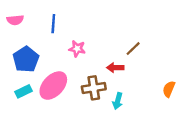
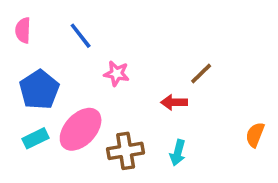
pink semicircle: (15, 20) -> (23, 30), turned 98
blue line: (53, 24) -> (81, 36), turned -42
brown cross: (94, 88) -> (126, 151), moved

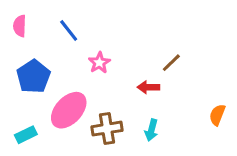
pink star: (117, 74) -> (99, 63), turned 30
cyan rectangle: (36, 138) -> (26, 135), moved

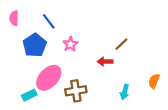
blue pentagon: (33, 76) -> (35, 45), moved
cyan arrow: (151, 130) -> (125, 92), moved
cyan rectangle: (26, 135) -> (29, 95), moved

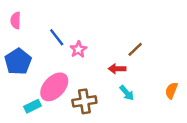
blue line: (49, 21) -> (57, 37), moved
blue pentagon: (35, 45) -> (18, 62), moved
cyan arrow: (125, 92) -> (127, 93), moved, turned -56

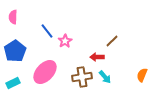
brown cross: (84, 101) -> (82, 77), moved
cyan rectangle: (33, 106) -> (13, 83), moved

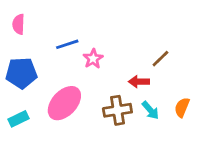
blue line: (47, 31) -> (67, 44), turned -70
blue pentagon: (15, 51) -> (21, 73), turned 30
orange semicircle: (142, 75) -> (182, 107), moved

